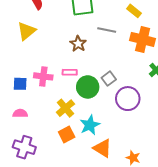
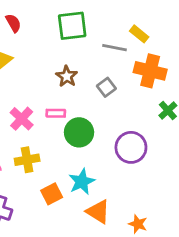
gray line: (107, 30) -> (115, 48), moved
pink cross: (43, 76) -> (22, 119), turned 36
gray square: (109, 79) -> (106, 87), moved
yellow cross: (65, 108) -> (27, 160), moved, turned 30

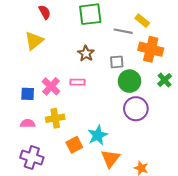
gray square: (106, 87) -> (117, 62), turned 32
green circle: (79, 132) -> (130, 81), moved
orange triangle: (98, 212) -> (110, 159), turned 36

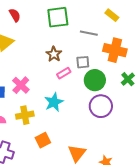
yellow rectangle: (142, 21) -> (112, 15), moved
pink rectangle: (77, 82) -> (64, 73), moved, turned -32
cyan star: (98, 135) -> (54, 102), moved

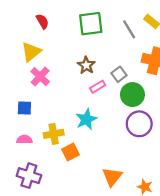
gray line: (89, 33) -> (129, 29), moved, turned 48
gray square: (83, 62) -> (119, 74), turned -32
pink cross: (21, 85) -> (40, 77), moved
orange square: (43, 140) -> (71, 152), moved

